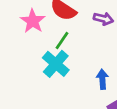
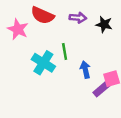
green line: (62, 41) -> (65, 52), moved, turned -35

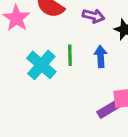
blue arrow: (85, 70) -> (101, 56), moved

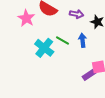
green line: (70, 55) -> (62, 41), turned -56

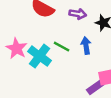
pink star: (26, 18) -> (17, 48), moved

